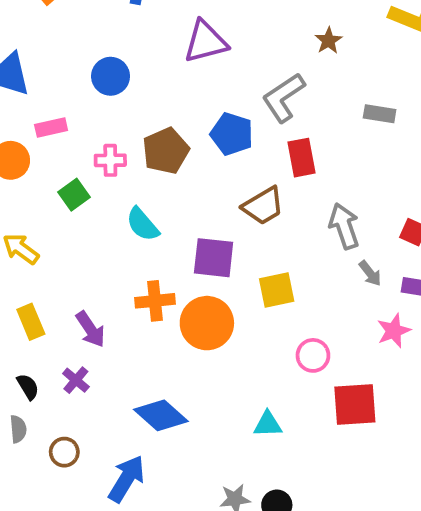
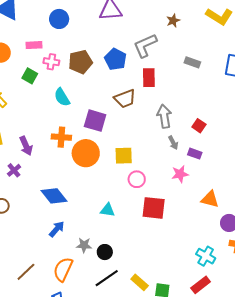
pink rectangle: (51, 127) -> (34, 45), moved
green square: (74, 195) -> (30, 76), turned -35
yellow square: (277, 290) -> (124, 156), moved
blue arrow: (127, 479) -> (57, 229), moved, size x0.7

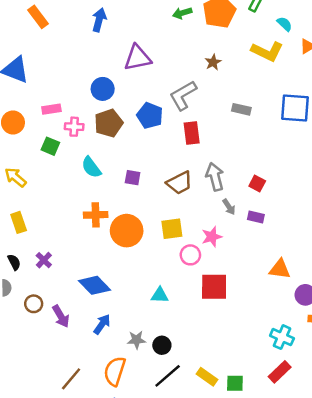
blue circle: (59, 19) -> (103, 89), moved
brown trapezoid: (125, 99) -> (179, 183), moved
purple square: (95, 121) -> (133, 178), moved, size x0.6
purple arrow: (26, 146) -> (61, 316), moved
pink star: (180, 174) -> (212, 237), moved

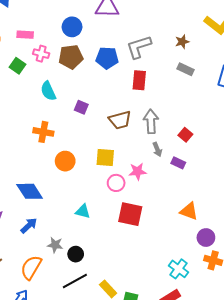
brown star: (213, 62) -> (182, 42), moved
blue pentagon: (150, 116) -> (107, 58), turned -30
orange circle: (127, 231) -> (65, 161), moved, size x0.7

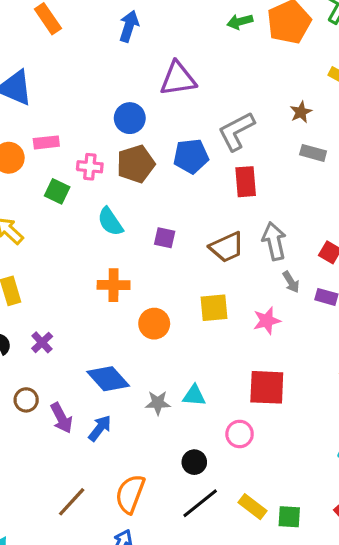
pink rectangle: (25, 35) -> (46, 142), moved
pink circle: (116, 183) -> (240, 434), moved
blue arrow: (29, 226) -> (100, 428), moved
gray star: (55, 245) -> (158, 403), moved

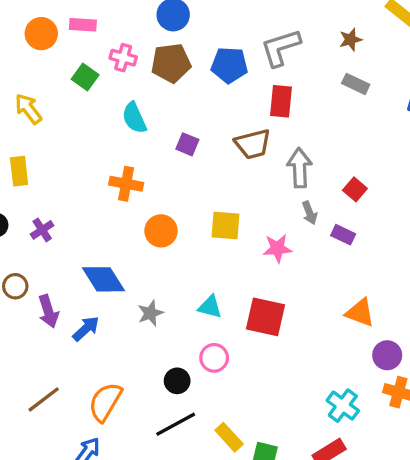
brown trapezoid: (227, 247) -> (253, 144), moved
cyan triangle: (194, 396) -> (210, 307), moved
gray star: (158, 403) -> (150, 313), turned -30
pink circle: (240, 434) -> (214, 358), moved

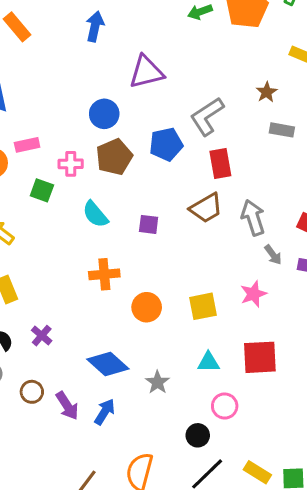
yellow square: (226, 225) -> (203, 306), moved

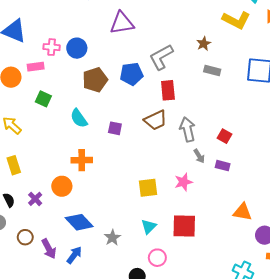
blue circle: (104, 114) -> (77, 48), moved
pink cross: (71, 164) -> (52, 47), moved
orange circle: (147, 307) -> (62, 186), moved
cyan triangle: (208, 362) -> (149, 227), turned -49

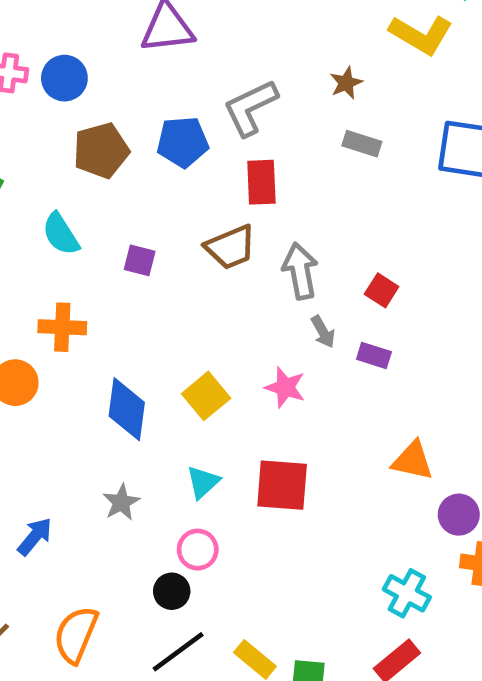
pink star: (183, 182) -> (285, 387), turned 30
yellow square: (148, 188) -> (206, 396), turned -36
blue diamond: (79, 222) -> (127, 409), moved, turned 48
pink circle: (157, 258) -> (198, 550), moved

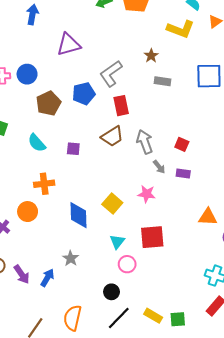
gray star: (121, 502) -> (71, 258), moved
pink circle: (198, 550) -> (127, 264), moved

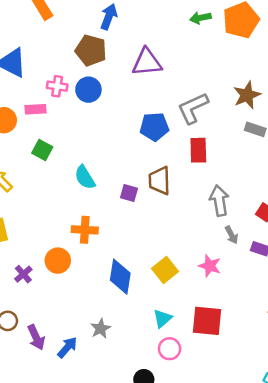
brown star: (151, 56) -> (247, 95), size x1.5
brown pentagon: (48, 103) -> (91, 50), moved, turned 30
brown trapezoid: (112, 136) -> (160, 181), moved, turned 110

